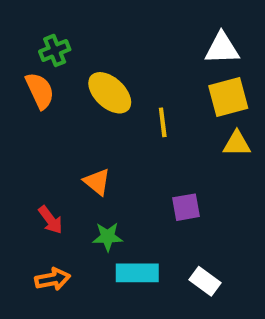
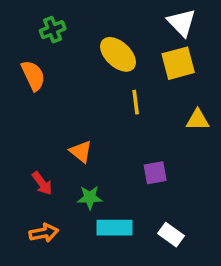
white triangle: (222, 48) -> (182, 23), moved, turned 48
green cross: (55, 50) -> (53, 30), moved
yellow ellipse: (110, 93) -> (118, 54), moved
yellow square: (228, 97) -> (178, 63), moved

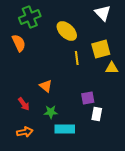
green cross: (53, 30) -> (30, 17), size x1.5
yellow square: (178, 63) -> (101, 49), moved
white rectangle: (171, 235) -> (97, 114), moved, turned 64

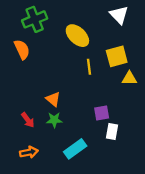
green star: (51, 112) -> (54, 120), moved
cyan rectangle: (65, 129) -> (75, 149), turned -36

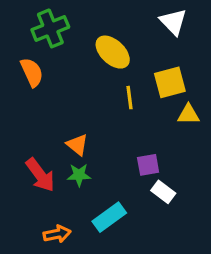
red arrow: (28, 120) -> (40, 175), size x1.5
white rectangle: (112, 131) -> (163, 192), turned -63
orange arrow: (29, 152) -> (57, 234), moved

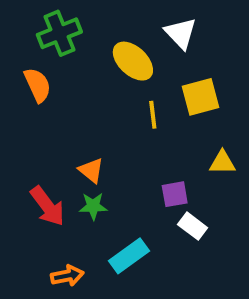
white triangle: (173, 22) -> (181, 33), moved
yellow triangle: (188, 114) -> (222, 162), moved

